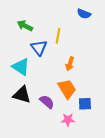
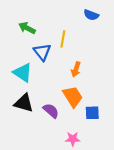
pink star: (68, 120) -> (73, 139), moved

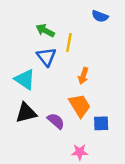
green arrow: (27, 28) -> (45, 31), moved
black triangle: (24, 103) -> (26, 113), turned -30

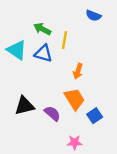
blue triangle: (46, 57) -> (43, 53), turned -36
cyan triangle: (25, 79) -> (17, 50), moved
blue square: (101, 123) -> (95, 116), turned -32

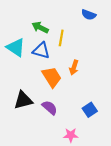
orange trapezoid: (75, 99) -> (52, 77), moved

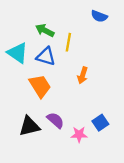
orange trapezoid: (52, 77) -> (40, 86), moved
black triangle: (23, 100) -> (29, 126), moved
pink star: (71, 135) -> (79, 134), moved

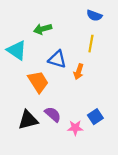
green arrow: (45, 30) -> (43, 29), turned -42
yellow line: (68, 42) -> (91, 44), moved
blue triangle: (46, 56) -> (57, 59), moved

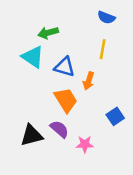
cyan triangle: (17, 50) -> (33, 57), moved
orange trapezoid: (38, 82) -> (66, 100), moved
blue square: (95, 117) -> (115, 116), moved

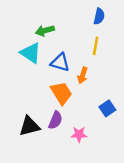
blue semicircle: (106, 18) -> (99, 16), turned -98
purple semicircle: (59, 129) -> (55, 120), turned 72

